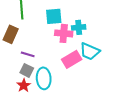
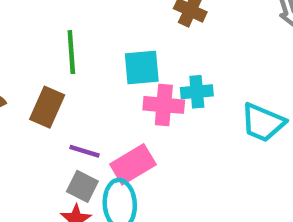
cyan trapezoid: (90, 51) -> (263, 123), moved
pink rectangle: (72, 59) -> (133, 164), moved

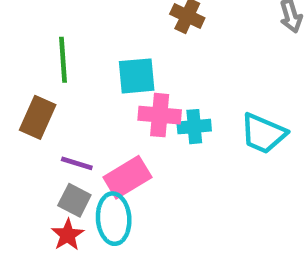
cyan cross: (197, 92) -> (194, 127), moved

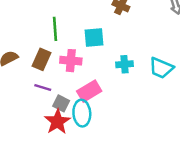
pink cross: (160, 115) -> (71, 61), moved
purple line: (77, 163) -> (43, 87), moved
red star: (68, 235) -> (57, 122), size x1.5

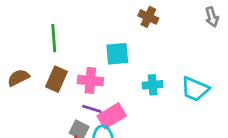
green line: (55, 29) -> (54, 38), moved
purple line: (43, 87) -> (92, 109), moved

